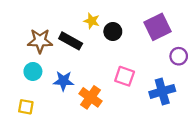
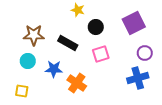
yellow star: (92, 21) -> (78, 10), moved
black rectangle: (71, 41) -> (68, 43), moved
purple circle: (179, 56) -> (145, 53), moved
pink square: (125, 76) -> (101, 54), moved, turned -36

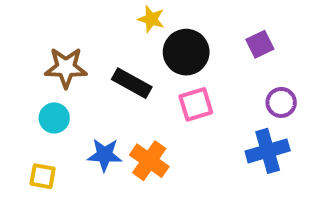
purple square: (134, 23) -> (260, 44), size x0.6
black circle: (96, 27) -> (186, 52), size x1.5
blue star: (54, 69) -> (105, 155), moved

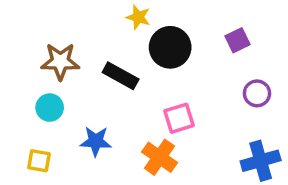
pink square: (196, 104) -> (179, 118), moved
blue cross: (268, 151) -> (261, 161), moved
orange cross: (149, 161) -> (160, 157), moved

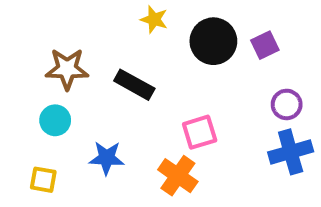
black circle: (170, 47) -> (213, 41), moved
blue cross: (261, 161) -> (291, 152), moved

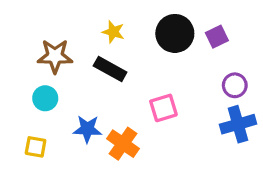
yellow star: (154, 19) -> (113, 32), moved
orange cross: (178, 176) -> (123, 144), moved

